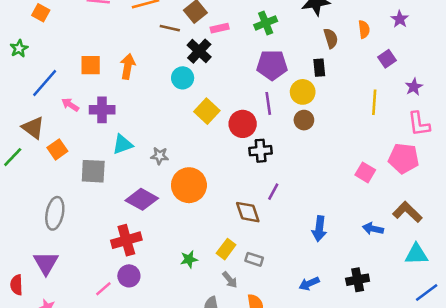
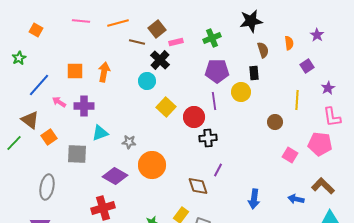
brown circle: (304, 120) -> (275, 122), moved

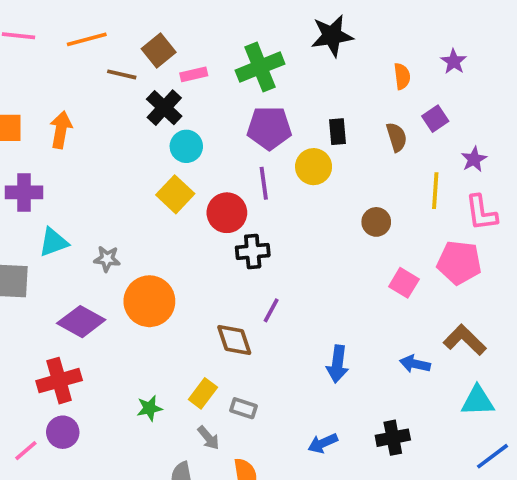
green cross: (212, 38) -> (260, 67), size x1.4
brown semicircle: (263, 50) -> (397, 137), moved
cyan circle: (147, 81) -> (186, 146), moved
yellow line: (297, 100) -> (435, 191), moved

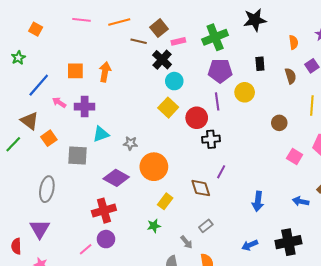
black rectangle: (338, 132) -> (260, 64), moved
yellow rectangle: (203, 393) -> (165, 201), moved
gray rectangle: (243, 408) -> (206, 226), turned -56
black cross: (393, 438) -> (288, 242), size x1.4

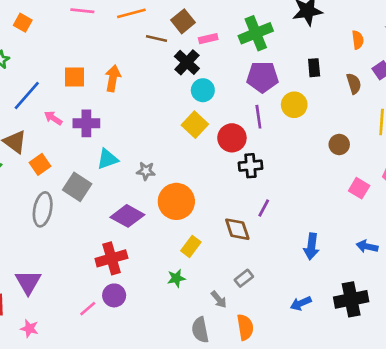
gray square: (77, 155) -> (77, 187), turned 30
gray ellipse: (47, 189) -> (43, 209), moved

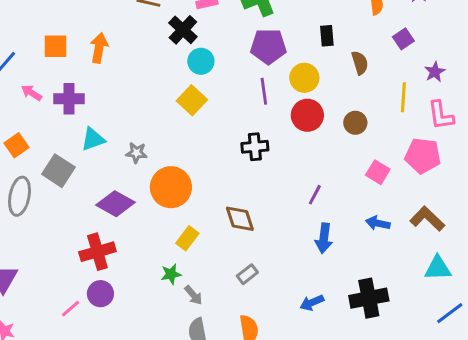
brown semicircle: (354, 84) -> (360, 63), moved
red circle: (232, 138) -> (307, 115), moved
purple line: (264, 208) -> (315, 195), moved
blue arrow: (367, 246) -> (378, 223), moved
gray arrow: (219, 299) -> (193, 295), moved

